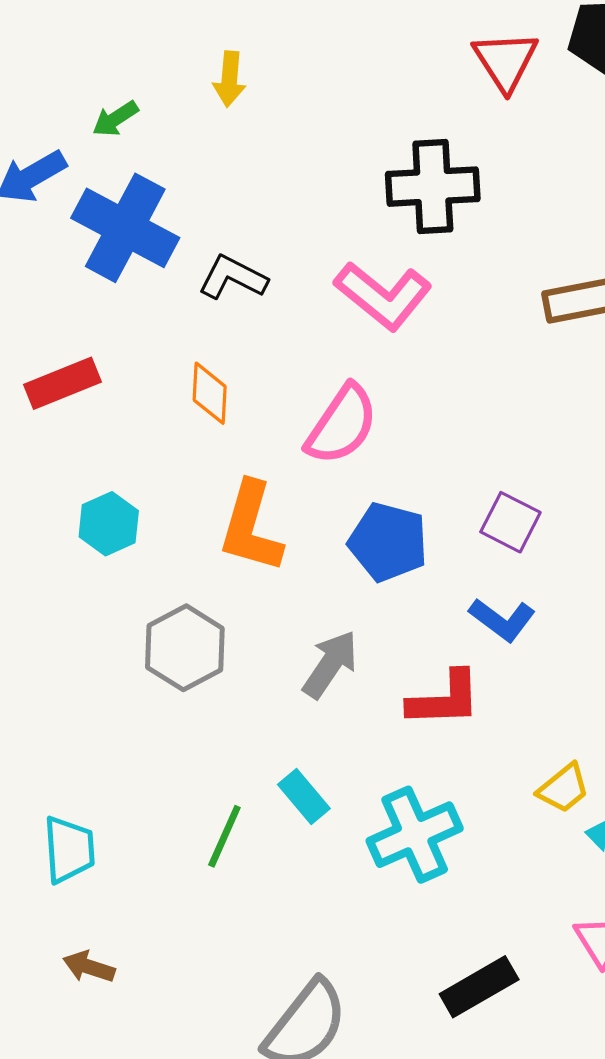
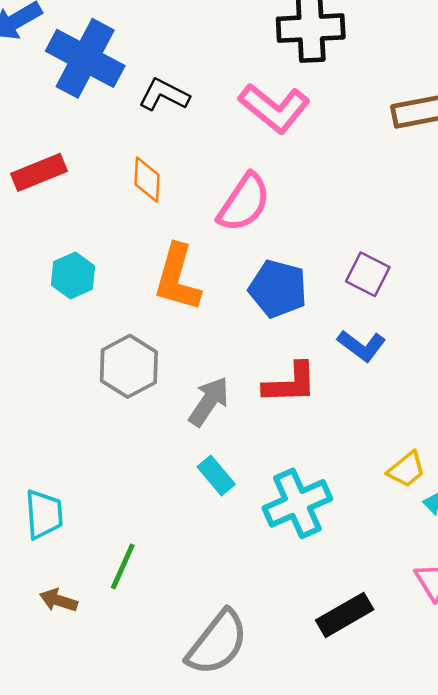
gray arrow: (330, 664) -> (209, 402), moved
red L-shape: (444, 699) -> (290, 383), moved
green line: (224, 836) -> (123, 566), moved

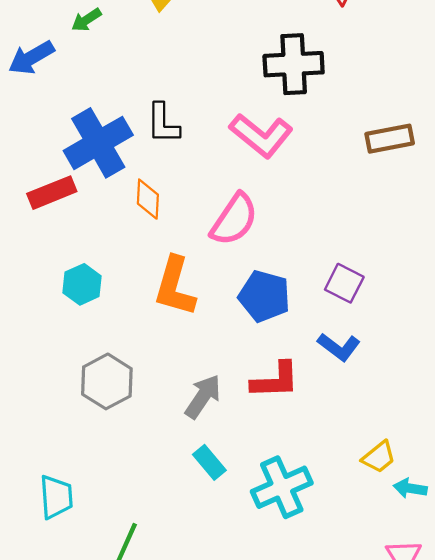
blue cross: (85, 58) -> (98, 143), moved, turned 32
black L-shape: (164, 95) -> (163, 123), turned -117
gray hexagon: (129, 366) -> (107, 381), moved

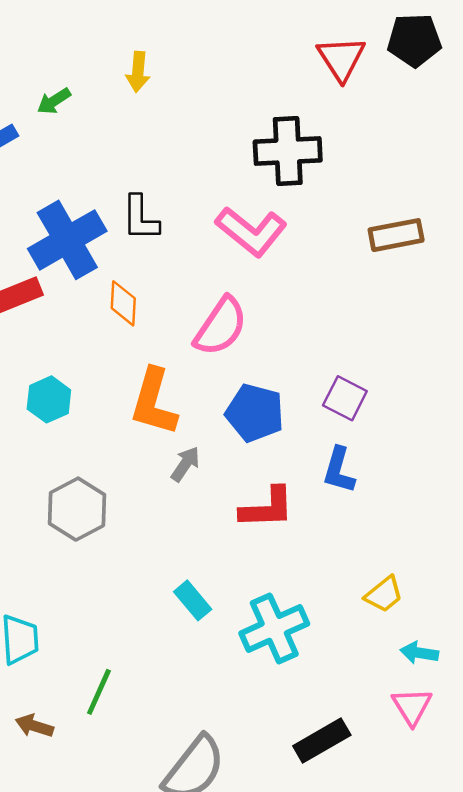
blue L-shape: (339, 347) -> (339, 470), turned 69
gray arrow: (203, 397) -> (185, 464), moved, size x0.7
cyan arrow: (410, 488) -> (419, 653), moved

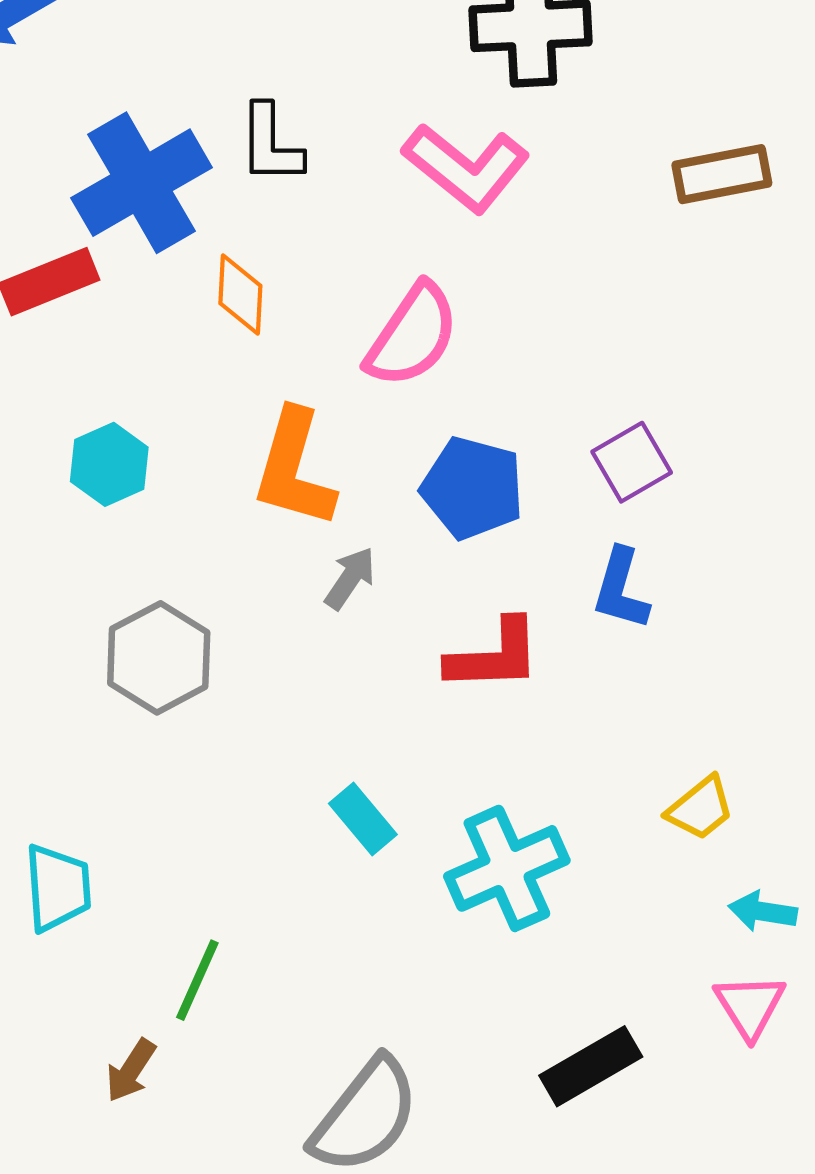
purple square: (345, 398) -> (632, 462), turned 33
brown arrow: (34, 726) -> (131, 1070), moved, turned -75

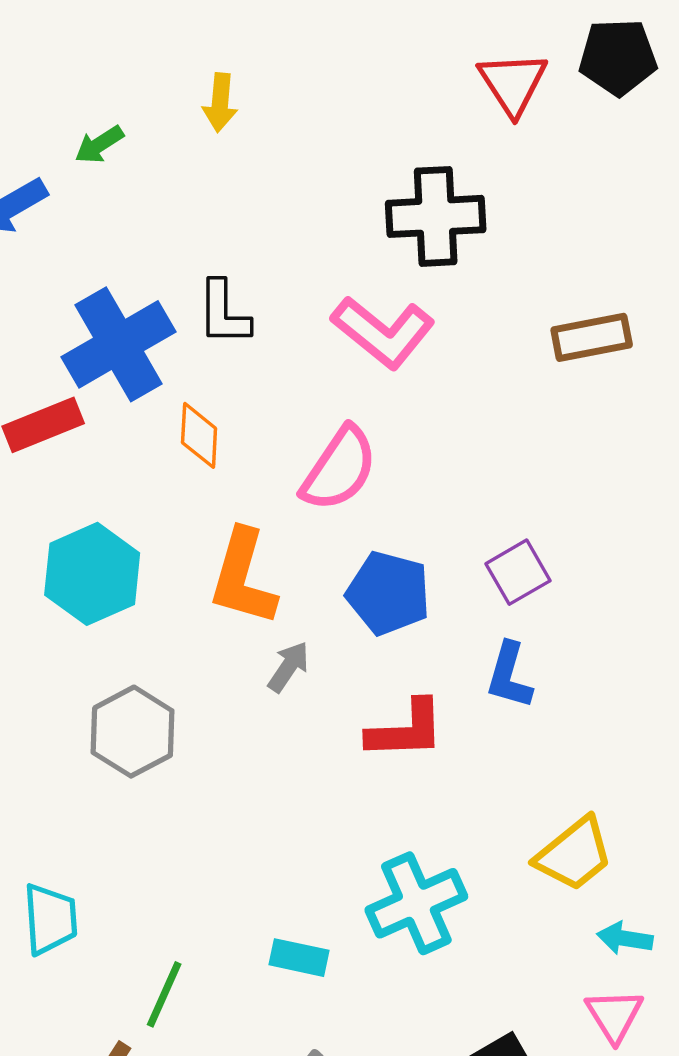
cyan hexagon: (109, 464) -> (92, 574), size x1.5
yellow trapezoid: (700, 808) -> (574, 854), size x1.4
cyan rectangle: (363, 819) -> (299, 958), moved, turned -38

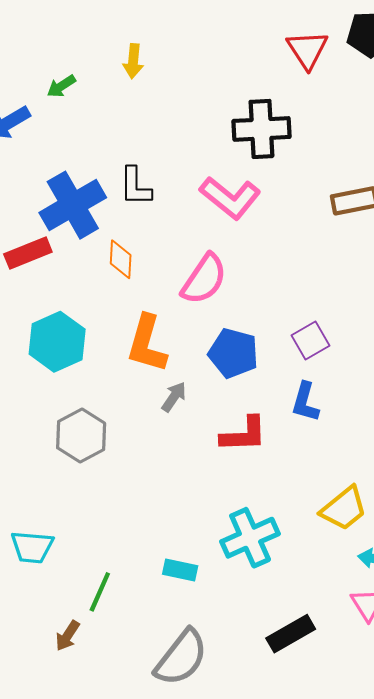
cyan trapezoid: (50, 919) -> (32, 547), turned 99

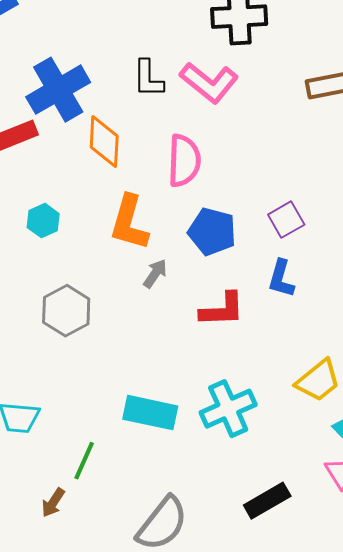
black L-shape: (135, 186) -> (148, 79), moved
orange diamond: (121, 259) -> (104, 142), size x1.4
pink semicircle: (204, 279) -> (184, 161), turned -32
cyan hexagon: (57, 342) -> (43, 221), size x0.6
cyan rectangle: (180, 570) -> (150, 413), moved, size x1.6

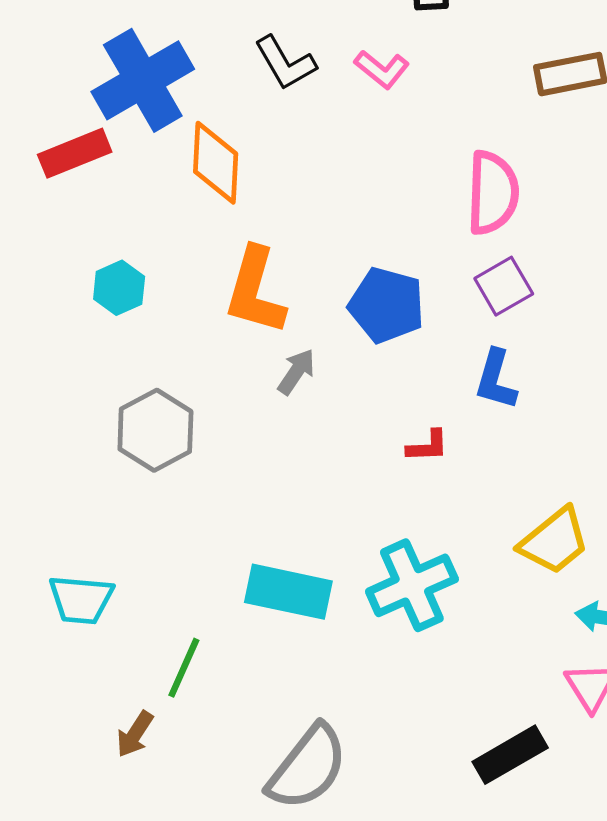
black L-shape: (148, 79) -> (285, 63), turned -30
pink L-shape: (209, 83) -> (382, 69), size x0.6
pink semicircle: (184, 161) -> (493, 193), moved
red L-shape: (222, 310) -> (428, 446), moved, size x0.6
black rectangle: (267, 501) -> (510, 755), moved

